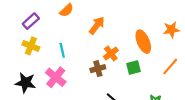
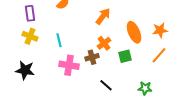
purple rectangle: (31, 21) -> (30, 13), turned -56
orange arrow: (97, 25) -> (103, 16), moved
orange star: (171, 30) -> (160, 30), moved
pink cross: (56, 77) -> (69, 65), moved, turned -30

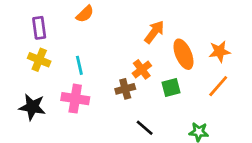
orange arrow: (103, 16) -> (154, 32), moved
pink cross: (69, 65) -> (75, 99), moved

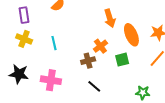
orange arrow: (154, 32) -> (110, 18), turned 126
pink cross: (75, 99) -> (51, 80), moved
black line: (145, 128) -> (94, 86), moved

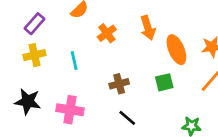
purple rectangle: (24, 15) -> (34, 24), turned 49
yellow cross: (24, 39) -> (34, 55), turned -35
orange cross: (100, 46) -> (107, 33), moved

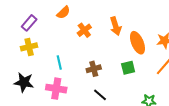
cyan line: (74, 61) -> (59, 63), moved

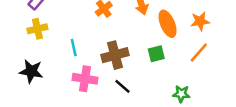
brown cross: (94, 69) -> (115, 55), size x1.5
pink cross: (56, 89) -> (85, 79), moved

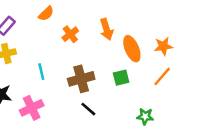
pink cross: (85, 79) -> (32, 108), moved, turned -35

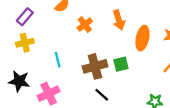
orange ellipse: (132, 49) -> (142, 38), turned 35
green square: (121, 78) -> (121, 64), moved

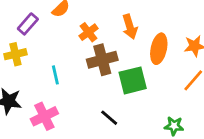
purple rectangle: (25, 17) -> (28, 24), moved
green square: (121, 64) -> (133, 80), size x1.5
brown cross: (95, 66) -> (102, 60), moved

